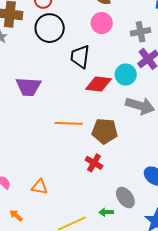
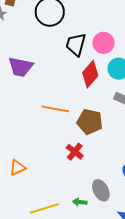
pink circle: (102, 23) -> (103, 43), moved
red diamond: (99, 84) -> (90, 74), turned -64
orange triangle: (40, 187) -> (17, 168), turned -42

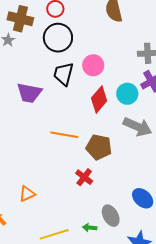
pink circle: (103, 43) -> (93, 65), moved
black trapezoid: (76, 44) -> (64, 74), moved

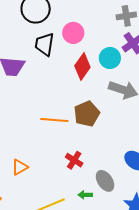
orange line: (64, 135) -> (54, 120), moved
brown pentagon: (99, 147) -> (87, 114), turned -30
red cross: (84, 177) -> (74, 160), moved

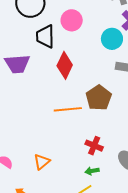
red diamond: (82, 66) -> (65, 65), moved
green arrow: (85, 195) -> (92, 171), moved

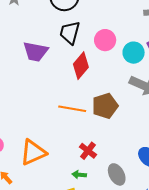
pink circle: (72, 20) -> (105, 40), moved
orange triangle: (42, 162) -> (33, 152), size x1.6

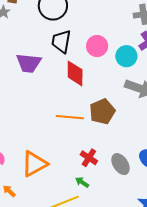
red diamond: (81, 66) -> (75, 73), turned -36
gray ellipse: (117, 174) -> (121, 164), moved
green arrow: (79, 175) -> (82, 182), turned 32

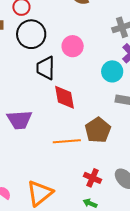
pink circle: (97, 46) -> (73, 46), moved
purple trapezoid: (29, 63) -> (19, 120), moved

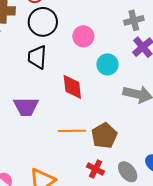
black trapezoid: (46, 68) -> (37, 57), moved
cyan circle: (112, 71) -> (107, 64), moved
brown pentagon: (98, 130) -> (104, 136), moved

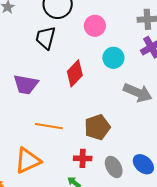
red diamond: (72, 87) -> (75, 73), turned 40
orange line: (72, 131) -> (49, 126), moved
red cross: (95, 169) -> (83, 158), turned -36

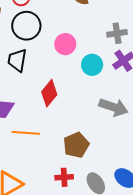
cyan circle: (113, 58) -> (92, 65), moved
orange line: (49, 126) -> (26, 133), moved

